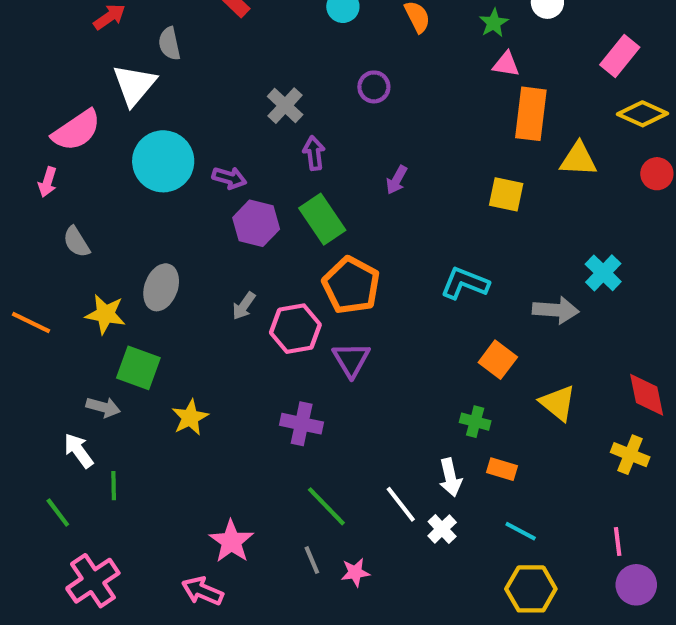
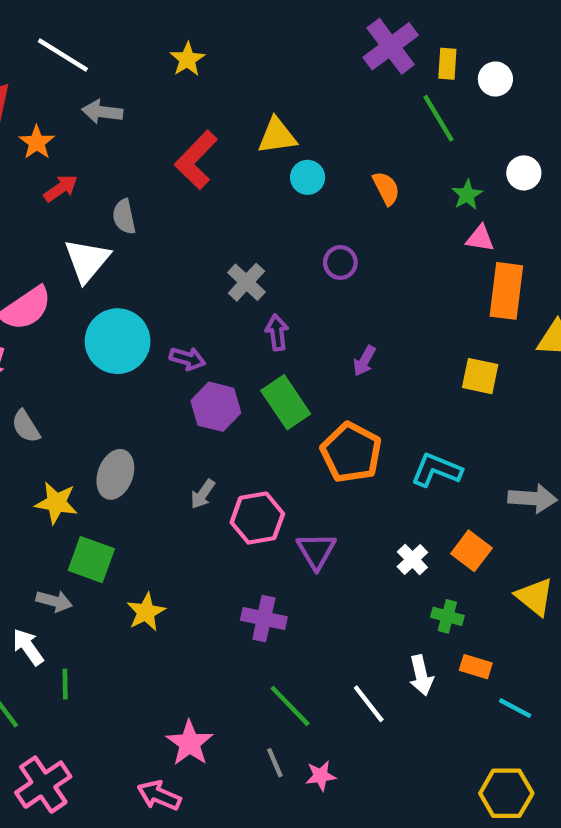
orange pentagon: (351, 285) -> (351, 453), moved
white cross: (442, 529) -> (412, 560), moved
cyan line: (521, 531) -> (515, 708), moved

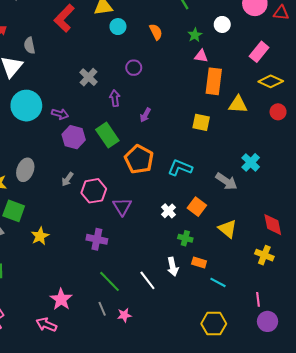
purple arrow: (277, 332) -> (115, 98), moved
gray arrow: (533, 498) -> (226, 181), turned 30

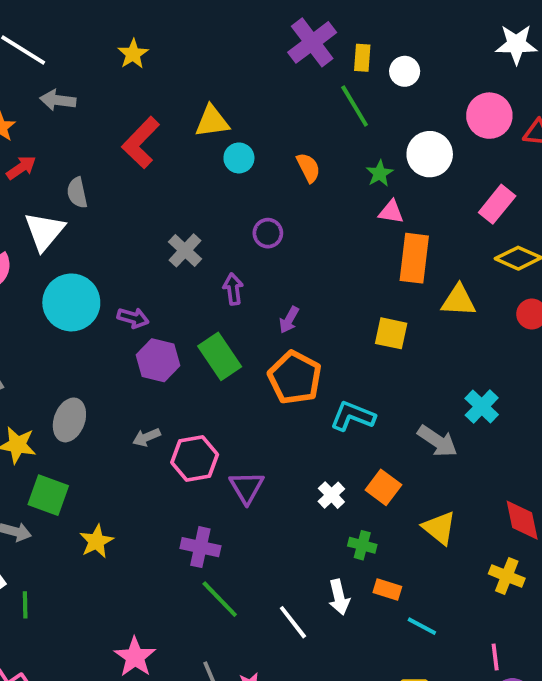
white circle: (222, 24) -> (430, 154), size x1.5
orange pentagon: (139, 159) -> (295, 378), moved
gray arrow: (67, 179) -> (146, 437), turned 32
green line: (110, 281) -> (220, 599), moved

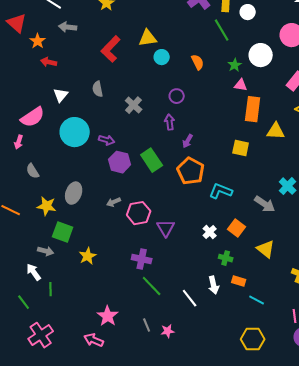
red arrow: (21, 168) -> (49, 62), turned -133
gray semicircle: (77, 193) -> (98, 89), moved
white triangle: (44, 231) -> (61, 95), size x0.7
purple arrow: (233, 289) -> (170, 122), moved

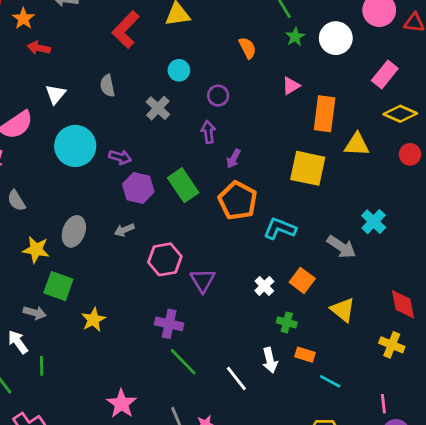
cyan circle: (162, 57) -> (179, 70), moved
green star: (235, 65) -> (295, 37), moved
pink triangle: (241, 85) -> (291, 86), moved, turned -40
yellow square: (241, 148) -> (308, 168), size x1.5
gray arrow: (114, 202) -> (124, 230), moved

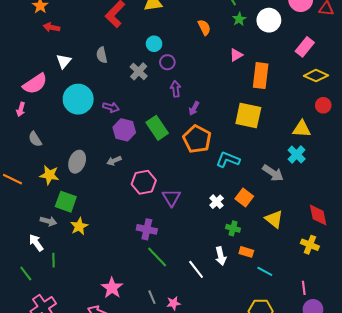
purple circle: (218, 96) -> (167, 62), moved
yellow triangle: (357, 145) -> (302, 129), moved
yellow star: (93, 320) -> (79, 226), moved

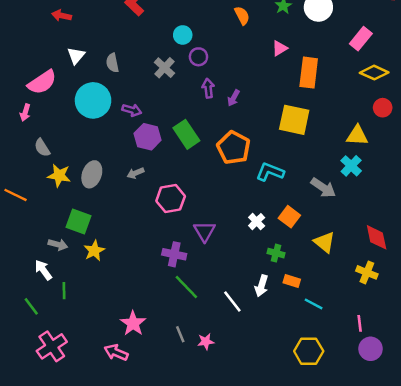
gray semicircle: (102, 55) -> (112, 63), moved
purple arrow: (194, 108) -> (234, 98), moved
yellow star: (49, 175) -> (59, 176), moved
purple triangle: (171, 198) -> (205, 231), moved
white arrow: (221, 256) -> (261, 286), turned 30

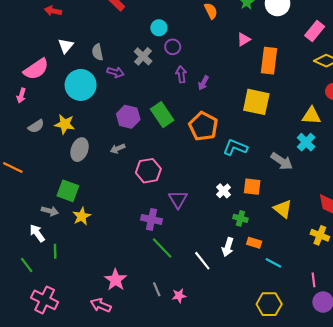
purple arrow: (132, 110) -> (116, 72), moved
gray semicircle: (42, 148) -> (36, 126), turned -91
yellow star: (59, 176) -> (65, 124), moved
orange square: (289, 217) -> (252, 187), turned -30
pink cross: (52, 346) -> (45, 300), turned -30

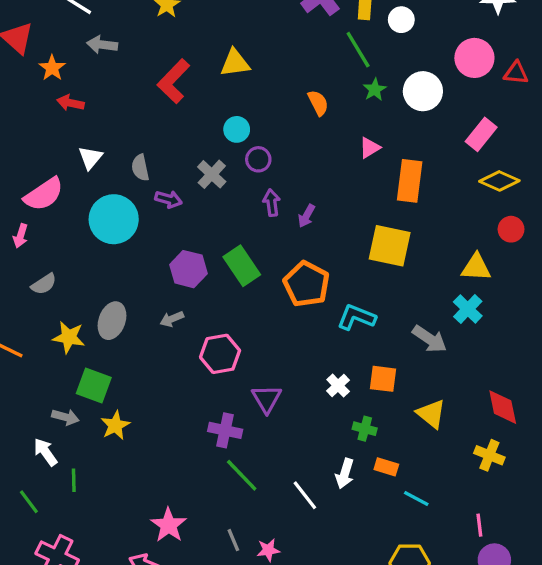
yellow star: (65, 124) -> (69, 337), moved

